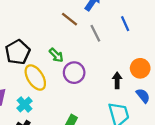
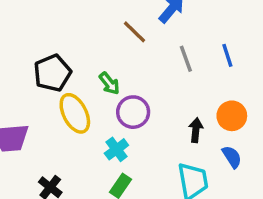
blue line: (125, 24) -> (227, 55), moved
gray line: (95, 33) -> (186, 59), moved
cyan cross: (25, 105) -> (116, 149), moved

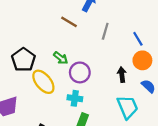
blue line: (227, 55) -> (138, 39), moved
gray line: (186, 59) -> (105, 31), turned 49
cyan cross: (116, 149) -> (75, 98), turned -32

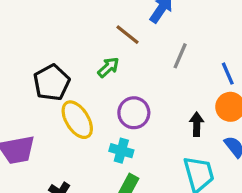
green arrow: (61, 58) -> (108, 67), moved, turned -88

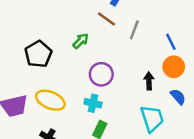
brown line: (127, 35) -> (107, 19), moved
yellow ellipse: (77, 120) -> (50, 100), moved, turned -32

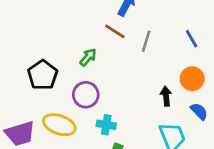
blue line: (171, 42) -> (192, 39), moved
purple circle: (101, 74) -> (86, 95), moved

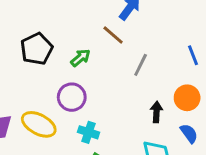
gray line: (146, 41) -> (141, 65), moved
black pentagon: (43, 75) -> (37, 49), moved

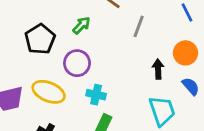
black pentagon: (37, 49) -> (40, 39), moved

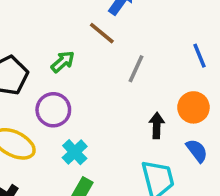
cyan cross: (96, 95) -> (75, 152), turned 30

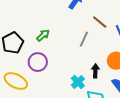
brown line: (102, 33) -> (100, 22), moved
cyan cross: (75, 152) -> (78, 82), moved

